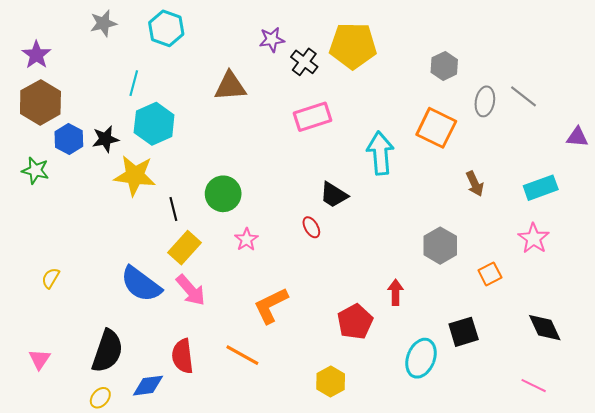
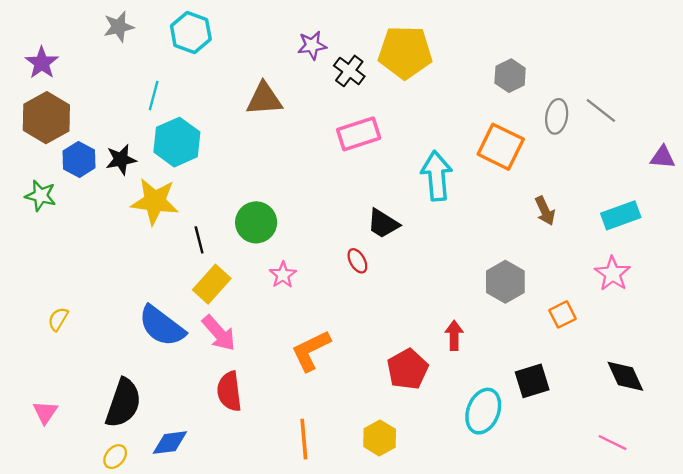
orange line: (242, 355) -> (304, 439), moved, turned 56
red semicircle: (183, 356) -> (229, 391), moved

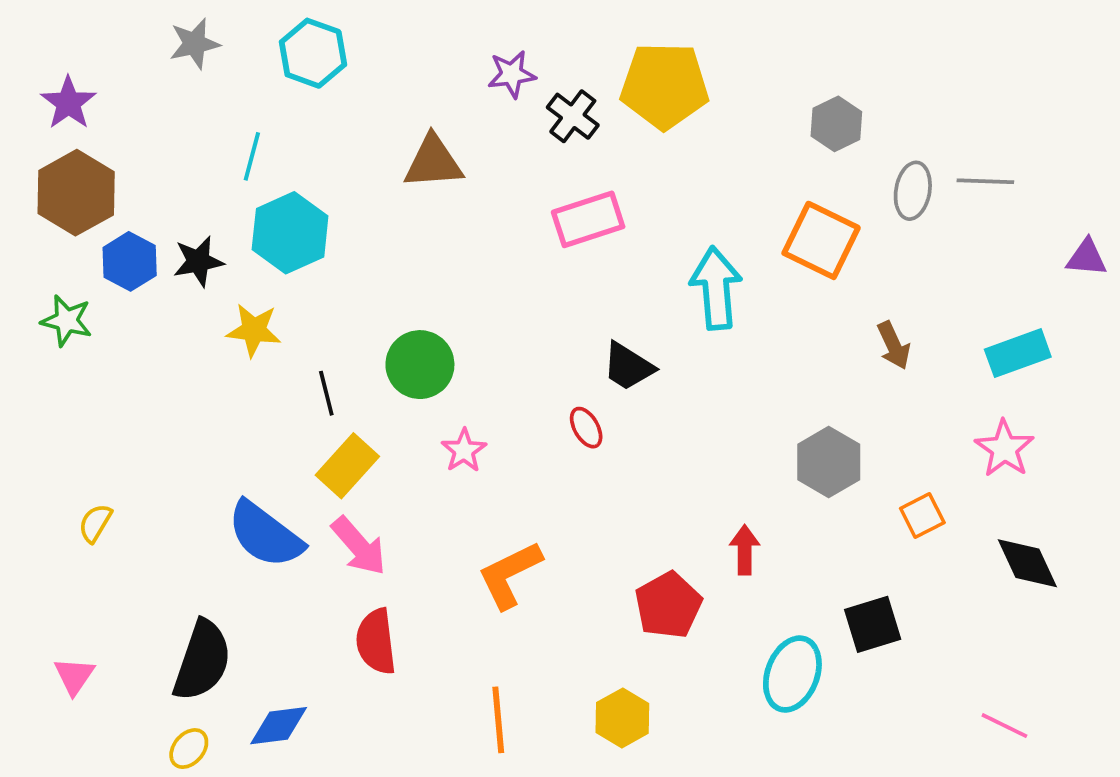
gray line: (601, 111) -> (985, 181), turned -36
yellow star: (155, 201) -> (254, 330), size x0.7
black diamond: (625, 376) -> (1027, 563), moved

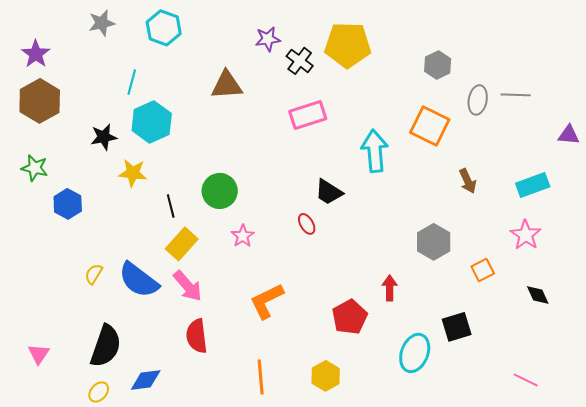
blue hexagon: (130, 261) -> (68, 204), moved
yellow semicircle: (95, 523) -> (94, 274), moved
black diamond: (1027, 563) -> (538, 295), size x0.7

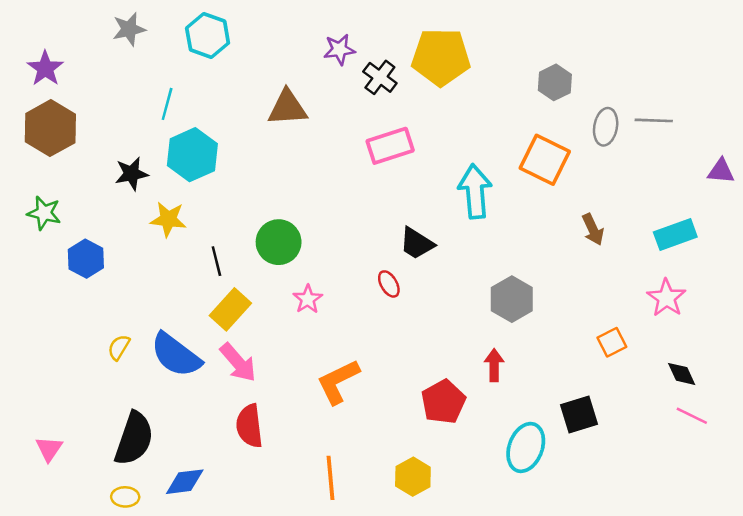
gray hexagon: (434, 242) -> (512, 299), moved
pink line: (526, 380) -> (692, 416), moved
yellow ellipse: (99, 392) -> (125, 497), turned 50

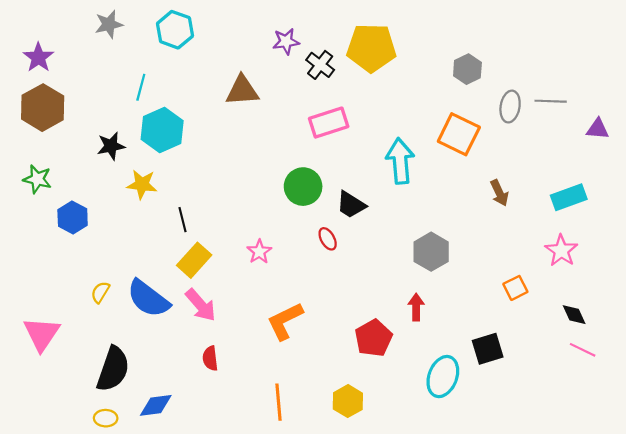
purple triangle: (721, 171) -> (598, 129), moved
green circle: (279, 242) -> (303, 187), moved
red semicircle: (249, 426) -> (210, 358), size x0.7
pink triangle: (49, 449) -> (42, 334), moved, size x1.6

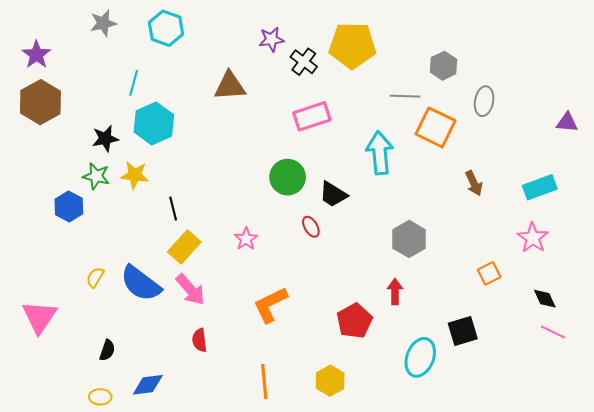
gray line: (551, 101) -> (405, 96), moved
green star: (37, 179) -> (96, 176), moved
black semicircle: (113, 369) -> (107, 350), size x0.5

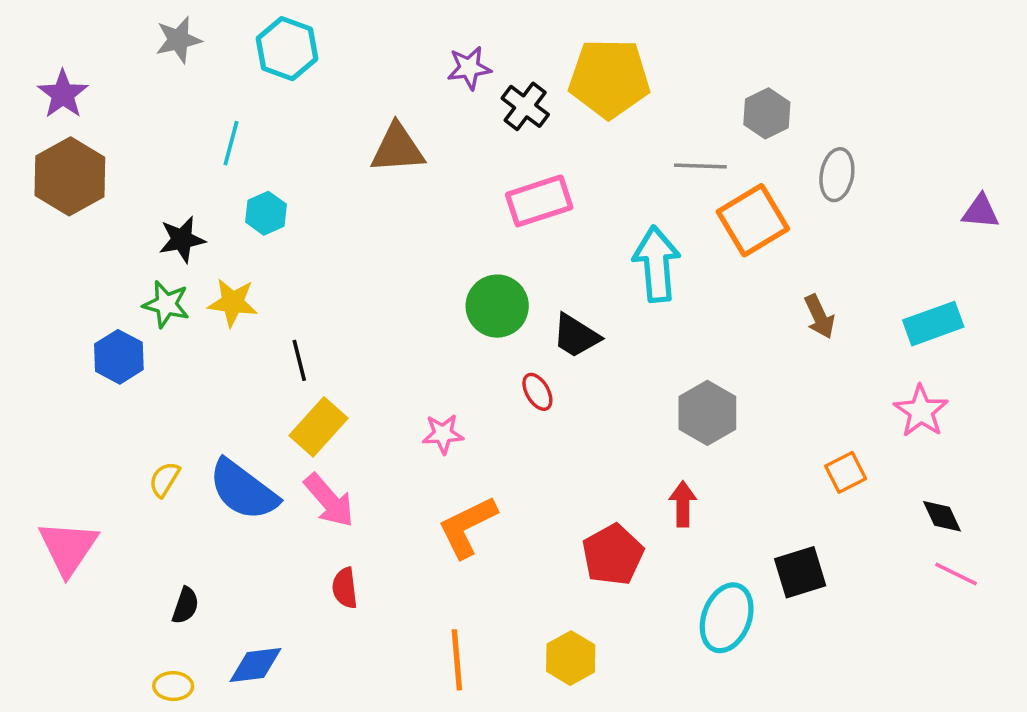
cyan hexagon: (154, 123) -> (266, 213), size x0.6
orange square: (435, 127) -> (753, 220), turned 33
pink star: (246, 239) -> (443, 434), moved, turned 30

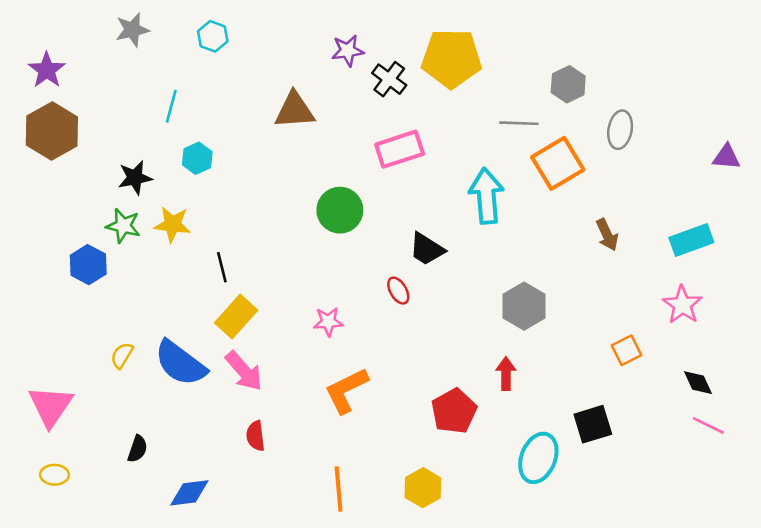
cyan hexagon: (287, 49) -> (213, 36), size x0.7
green circle: (497, 306) -> (340, 210), moved
yellow ellipse: (173, 686) -> (54, 475), moved

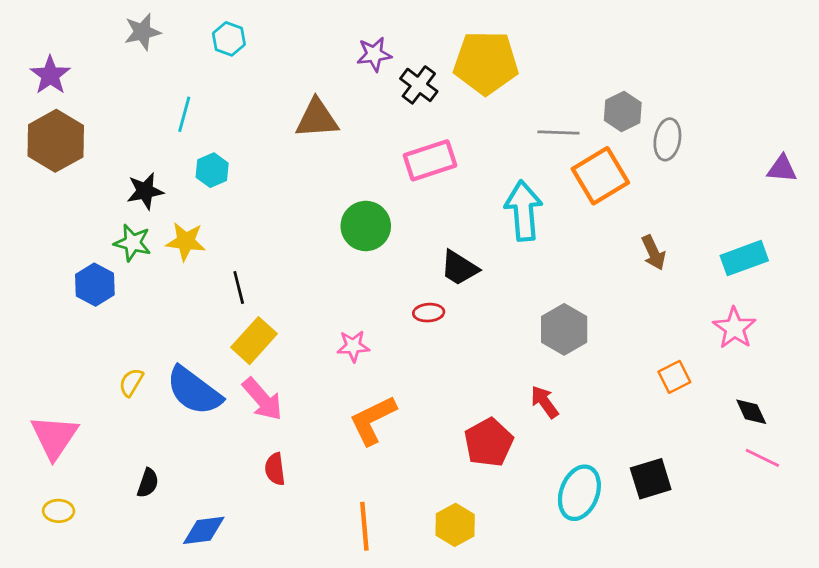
gray hexagon: (568, 84) -> (623, 111), moved
red ellipse: (398, 291) -> (429, 313), turned -64
red arrow: (506, 374) -> (545, 402), turned -36
black square: (593, 424) -> (651, 479), moved

